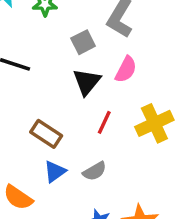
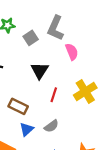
gray square: (83, 42) -> (31, 38), moved
pink semicircle: (126, 69) -> (72, 52), moved, turned -42

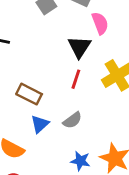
black triangle: (40, 71) -> (79, 47), moved

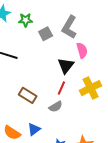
gray semicircle: (72, 120) -> (56, 107), moved
blue triangle: (40, 124) -> (34, 129), moved

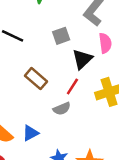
gray square: (46, 34) -> (61, 36), moved
brown rectangle: (28, 95) -> (36, 79), moved

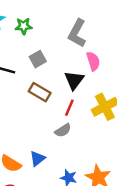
gray square: (61, 36) -> (38, 59), moved
brown rectangle: (36, 79) -> (40, 92), moved

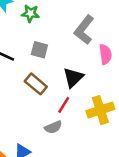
gray square: (38, 59) -> (39, 50), turned 35
pink semicircle: (93, 61) -> (105, 54), moved

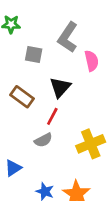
gray square: (39, 50) -> (34, 55), moved
yellow cross: (100, 110) -> (91, 144), moved

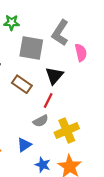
gray square: (34, 55) -> (31, 48), size x1.6
yellow cross: (91, 144) -> (67, 131), moved
blue triangle: (13, 168) -> (24, 145), moved

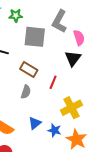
black triangle: (54, 76) -> (73, 58), moved
gray semicircle: (41, 121) -> (26, 92), moved, turned -40
blue star: (43, 165) -> (54, 130), moved

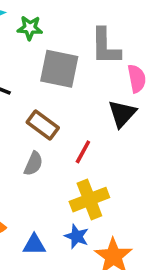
gray L-shape: (59, 21) -> (105, 46), turned -35
yellow cross: (71, 108) -> (89, 200), moved
blue triangle: (35, 123) -> (34, 245), moved, turned 32

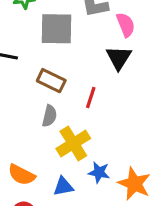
yellow cross: (89, 200) -> (73, 143), moved

